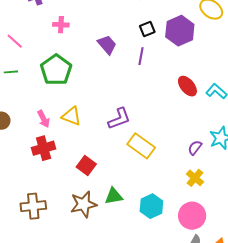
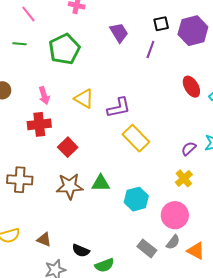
yellow triangle: (71, 116) -> (84, 99), moved
red square: (86, 166) -> (68, 147), moved

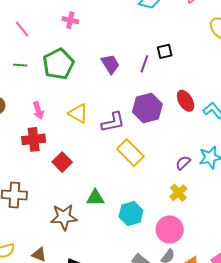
black square: (161, 24) -> (165, 51), moved
purple hexagon: (193, 31) -> (147, 108), moved
purple trapezoid: (119, 33) -> (110, 64), moved
green line: (20, 44) -> (20, 65), moved
brown star: (70, 186) -> (64, 217), moved

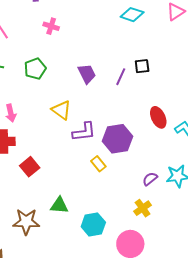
green pentagon: (58, 64) -> (35, 69), size x0.7
purple hexagon: (147, 108) -> (117, 139), moved
yellow triangle: (78, 113) -> (61, 110), moved
yellow rectangle: (130, 153) -> (98, 164), size x0.6

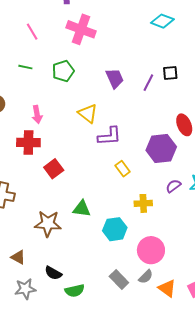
pink cross: (51, 26) -> (81, 29), size x1.8
purple hexagon: (117, 139) -> (161, 149), moved
yellow cross: (143, 208) -> (143, 203), moved, turned 30

